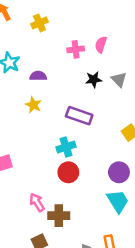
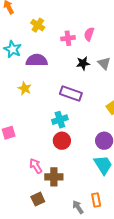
yellow cross: (39, 23) -> (38, 25), moved, turned -32
purple semicircle: (38, 76) -> (37, 60), size x1.5
yellow star: (33, 105) -> (25, 88), moved

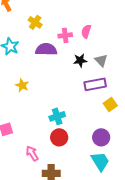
purple semicircle: (37, 60) -> (46, 49), moved
purple rectangle: (71, 93) -> (95, 84), moved, turned -30
pink arrow: (36, 166) -> (32, 153), moved

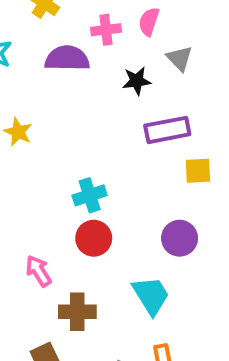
gray triangle: (101, 60) -> (180, 58), moved
yellow square: (110, 104) -> (198, 171), turned 32
cyan trapezoid: (100, 161) -> (151, 295), moved

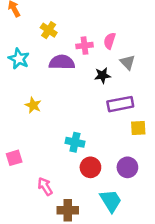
cyan cross: (90, 195) -> (75, 142), turned 30
red circle: (94, 238) -> (90, 167), moved

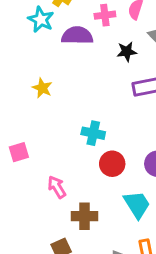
cyan star: (19, 59) -> (41, 19), moved

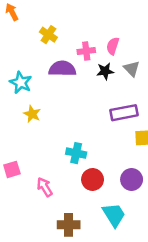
cyan star: (41, 19) -> (21, 82), moved
black star: (127, 52) -> (105, 71), moved
pink arrow: (57, 187) -> (45, 187), moved

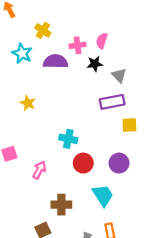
gray triangle: (132, 69) -> (119, 75), moved
cyan star: (21, 82) -> (22, 53), moved
pink arrow: (45, 187) -> (39, 170), turned 60

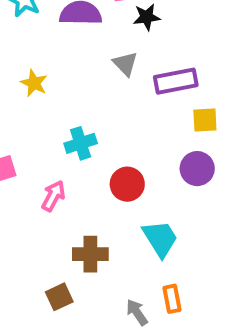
gray triangle: (119, 75) -> (125, 64), moved
cyan cross: (68, 139) -> (81, 143), moved, turned -30
purple circle: (119, 163) -> (197, 169), moved

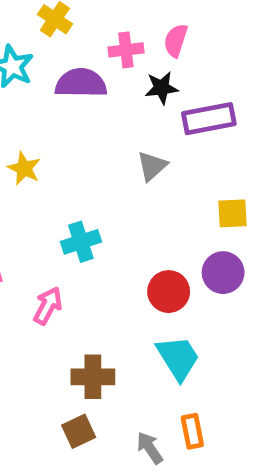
gray triangle: (125, 64) -> (152, 166), moved, turned 32
purple rectangle: (176, 81) -> (209, 119), moved
red circle: (127, 184) -> (169, 292), moved
brown square: (59, 297) -> (79, 431), moved

